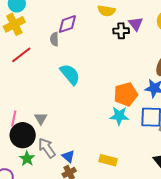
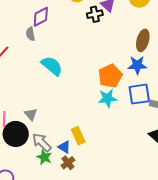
green star: (27, 159) -> (44, 157), moved
yellow rectangle: (108, 160) -> (78, 136), moved, turned 60

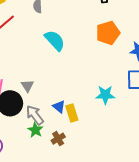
orange pentagon: (110, 76) -> (108, 33), moved
cyan star: (108, 98) -> (105, 95), moved
blue triangle: (64, 147) -> (59, 107), moved

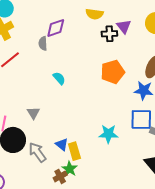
cyan semicircle: (55, 40) -> (59, 78), size x0.6
gray triangle: (28, 86) -> (33, 113), moved
green star: (35, 130) -> (70, 169), moved

